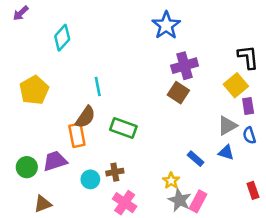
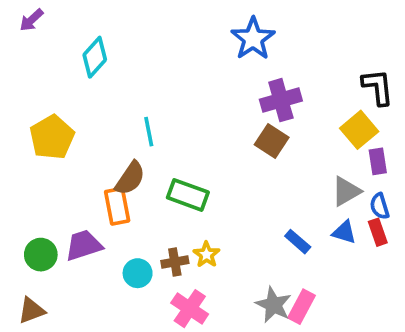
yellow star: (171, 181) -> (206, 255), moved
red rectangle: (253, 190) -> (378, 232), moved
brown triangle: (43, 204) -> (31, 310), moved

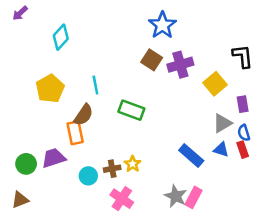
yellow square: (359, 130) -> (215, 84), moved
yellow pentagon: (52, 137) -> (50, 89), moved
brown square: (272, 141) -> (152, 60), moved
green rectangle: (188, 195) -> (131, 110), moved
blue rectangle: (298, 242) -> (191, 156), size x1.5

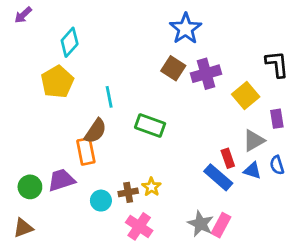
yellow pentagon: (50, 89) -> (57, 82), moved
blue semicircle: (244, 133) -> (277, 165), moved
red rectangle: (243, 150) -> (228, 158), moved

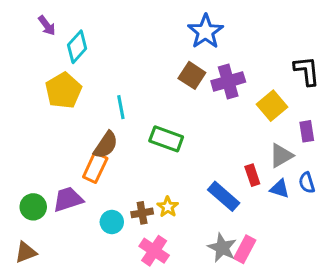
purple arrow: (23, 15) -> (47, 26), moved, turned -84
orange rectangle: (86, 151) -> (95, 168), turned 36
blue rectangle: (218, 177) -> (224, 196), moved

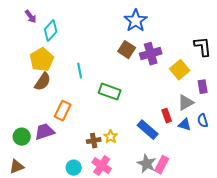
brown semicircle: (106, 145) -> (43, 82), moved
cyan circle: (112, 222) -> (74, 168), moved

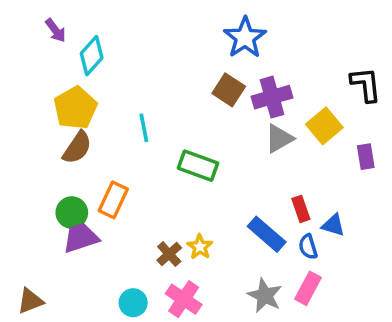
gray triangle: (186, 103) -> (279, 139), moved
blue semicircle: (203, 121) -> (308, 247), moved
green circle: (22, 137) -> (72, 213), moved
brown cross: (94, 141) -> (169, 254), turned -32
pink rectangle: (162, 165) -> (308, 288), moved

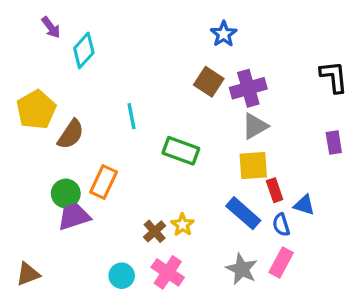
blue star: (245, 38) -> (224, 34), size x0.7
yellow pentagon: (75, 108) -> (36, 110), moved
yellow square: (324, 126) -> (253, 166), moved, turned 36

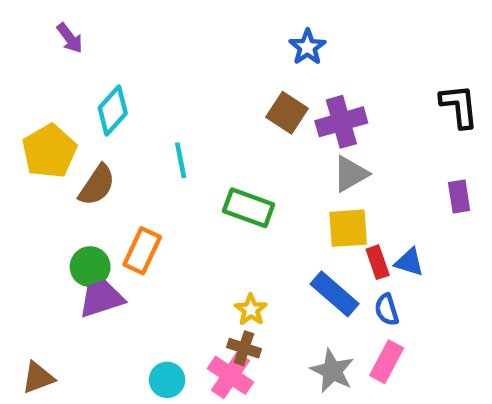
cyan diamond: (84, 50) -> (113, 110), moved
blue triangle: (304, 205) -> (409, 262), moved
brown cross: (155, 231) -> (244, 348), moved, turned -30

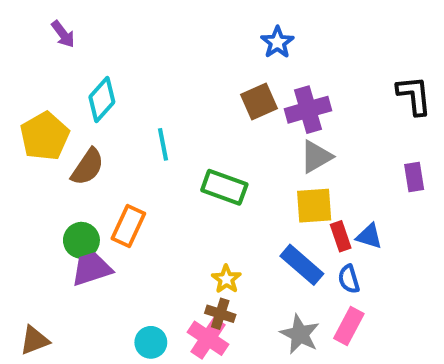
brown square: (287, 113) -> (259, 102), turned 33

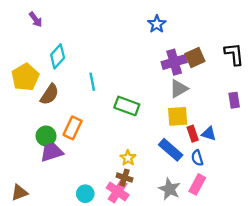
brown square: (259, 102) -> (195, 57), moved

